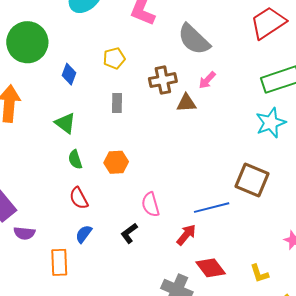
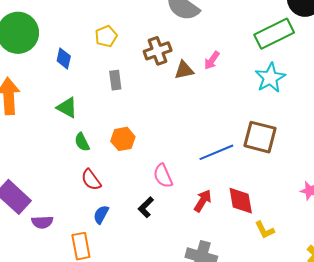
pink arrow: (207, 80) -> (212, 60), moved
blue line: (212, 208) -> (216, 152), moved
red diamond: (211, 268) -> (241, 201), moved, turned 36
yellow L-shape: (259, 273) -> (265, 230), moved

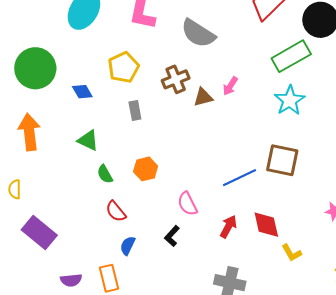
yellow pentagon: (106, 36) -> (124, 67), size x1.4
blue diamond: (64, 59) -> (82, 92), turned -40
purple semicircle: (42, 222) -> (71, 280), moved

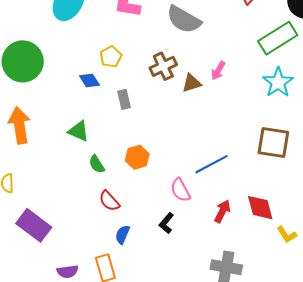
yellow pentagon: (124, 67) -> (111, 57), size x0.7
blue diamond: (82, 92) -> (89, 80), moved
blue line: (240, 178) -> (212, 164), moved

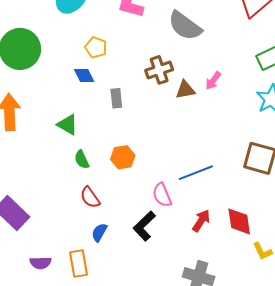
yellow pentagon: (111, 57) -> (96, 47), moved, turned -30
black L-shape: (166, 223) -> (144, 226), size x1.4

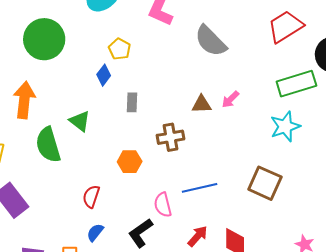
brown cross: (159, 70) -> (170, 137), moved
blue diamond: (84, 75) -> (104, 75), turned 55
green semicircle: (82, 160) -> (48, 145), moved, size x1.8
red semicircle: (90, 197) -> (91, 197), turned 45

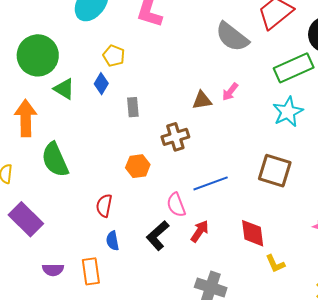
gray semicircle: (211, 41) -> (232, 37), moved
green triangle: (80, 121) -> (64, 89), moved
blue semicircle: (95, 232) -> (113, 241), turned -42
red arrow: (198, 236) -> (200, 231), moved

